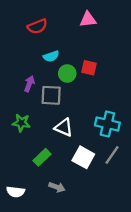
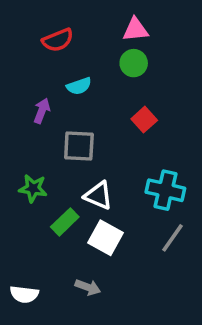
red square: (89, 68) -> (144, 120), moved, turned 35
green circle: (67, 73) -> (134, 63), moved
purple arrow: (29, 84) -> (42, 111), moved
green rectangle: (42, 157) -> (65, 222), moved
white square: (83, 157) -> (105, 238), moved

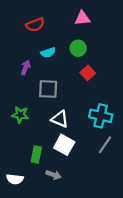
green circle: (134, 63) -> (78, 48), moved
green rectangle: (65, 222) -> (36, 154), moved, turned -35

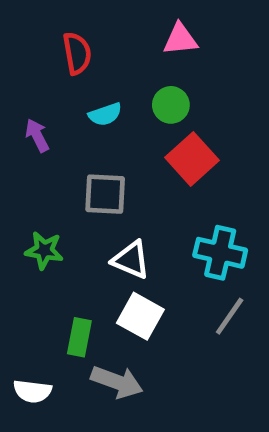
red semicircle: (35, 25) -> (77, 53), turned -78
purple arrow: (26, 68) -> (37, 135), moved, turned -48
red square: (88, 73) -> (192, 159), size x1.5
gray arrow: (53, 175) -> (117, 382), size x1.5

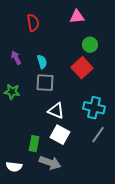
green circle: (171, 105) -> (90, 45), moved
cyan semicircle: (105, 114) -> (42, 62), moved, turned -88
green star: (44, 250) -> (12, 92), moved

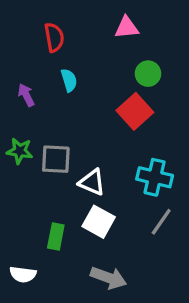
cyan semicircle: (42, 62) -> (69, 80), moved
gray square: (45, 83) -> (56, 159), moved
gray arrow: (50, 163) -> (108, 278), moved

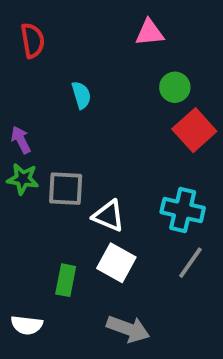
red semicircle: (54, 37) -> (33, 40), moved
purple arrow: (26, 95) -> (21, 140), moved
red square: (135, 111) -> (194, 130), moved

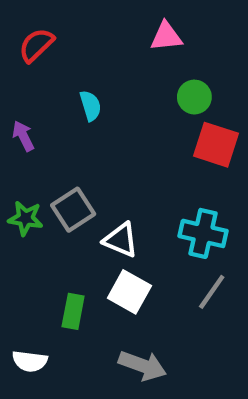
red semicircle: (33, 40) -> (36, 45), turned -124
red square: (194, 130) -> (216, 145), turned -30
purple arrow: (21, 140) -> (23, 136), moved
green star: (23, 179) -> (25, 218), moved
gray square: (66, 189) -> (73, 210), turned -36

